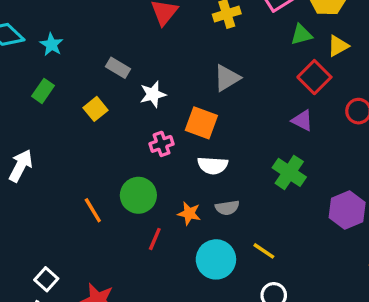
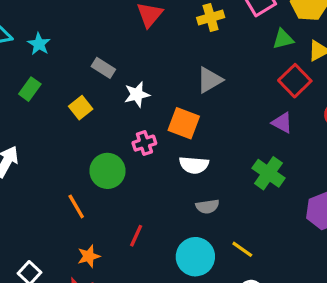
green circle: (138, 195) -> (107, 171), moved
orange star: (189, 213) -> (89, 256), moved, turned -30

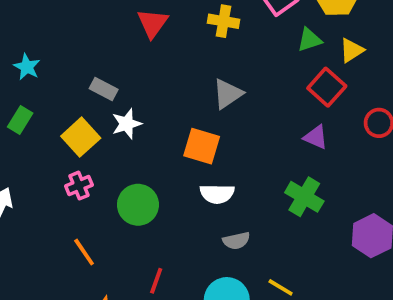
yellow cross: (211, 17) -> (224, 21), turned 30
white star: (137, 94) -> (127, 124), moved
yellow square: (81, 108) -> (81, 137), size x1.4
pink cross: (144, 143) -> (79, 186), moved
green circle: (107, 171) -> (138, 205), moved

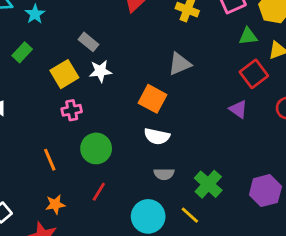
pink cross: (79, 186) -> (72, 110), moved
green cross: (304, 197) -> (208, 184), moved
green circle: (138, 205) -> (96, 148), moved

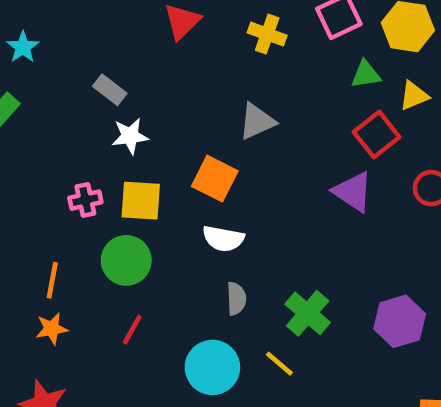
yellow square: (64, 74) -> (141, 201), moved, turned 36
purple triangle: (238, 109) -> (353, 192), size x1.4
orange line: (50, 160) -> (52, 280), turned 35
gray semicircle: (164, 174) -> (236, 299), turned -90
orange star: (55, 204) -> (52, 329), moved

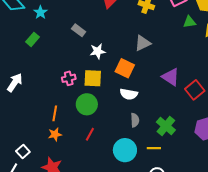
red square: (377, 134) -> (195, 90), moved
white star: (130, 136) -> (98, 51), moved
purple triangle: (353, 192) -> (171, 77), moved
yellow line: (279, 364) -> (154, 148), turned -40

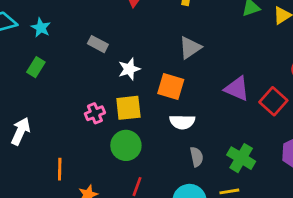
orange line: (55, 113) -> (60, 169), moved

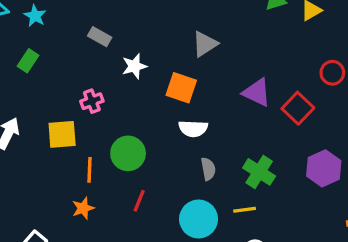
yellow square: (128, 108) -> (62, 134), moved
pink cross: (95, 113) -> (92, 101), moved
orange line: (60, 169) -> (89, 170), moved

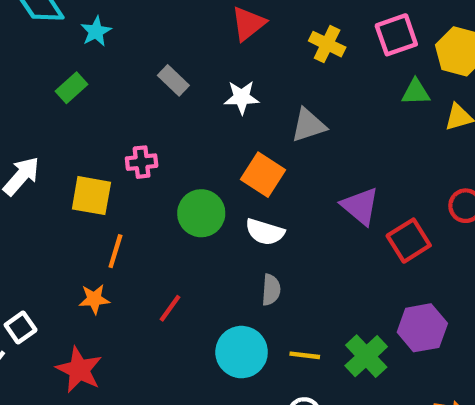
white star: (134, 66) -> (242, 97), moved
green circle: (128, 153) -> (201, 213), moved
green cross: (259, 172) -> (366, 356), moved

